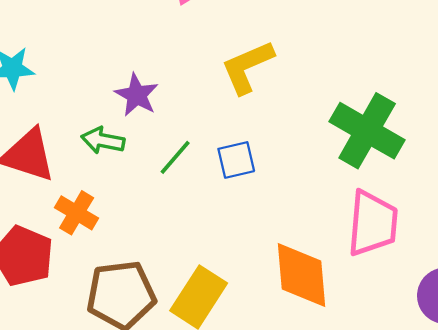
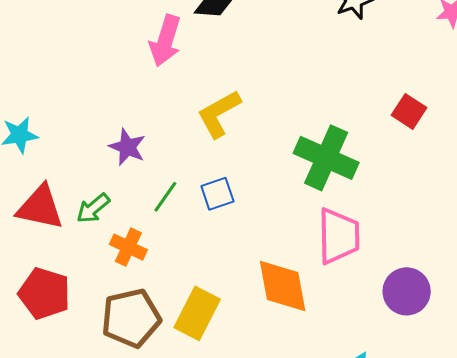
green arrow: (103, 141) -> (93, 208), moved, turned -45
orange cross: (77, 213) -> (128, 247), moved

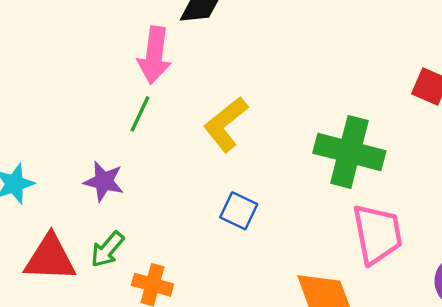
purple star: (127, 147) -> (104, 181), moved
blue square: (217, 194) -> (239, 211), turned -36
green line: (165, 197) -> (140, 114), moved

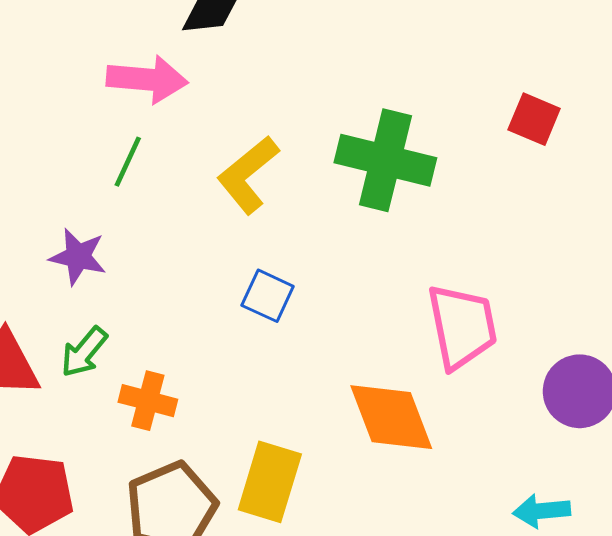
pink arrow: (154, 55) -> (147, 79), turned -92
green cross: (349, 152) -> (385, 160), moved

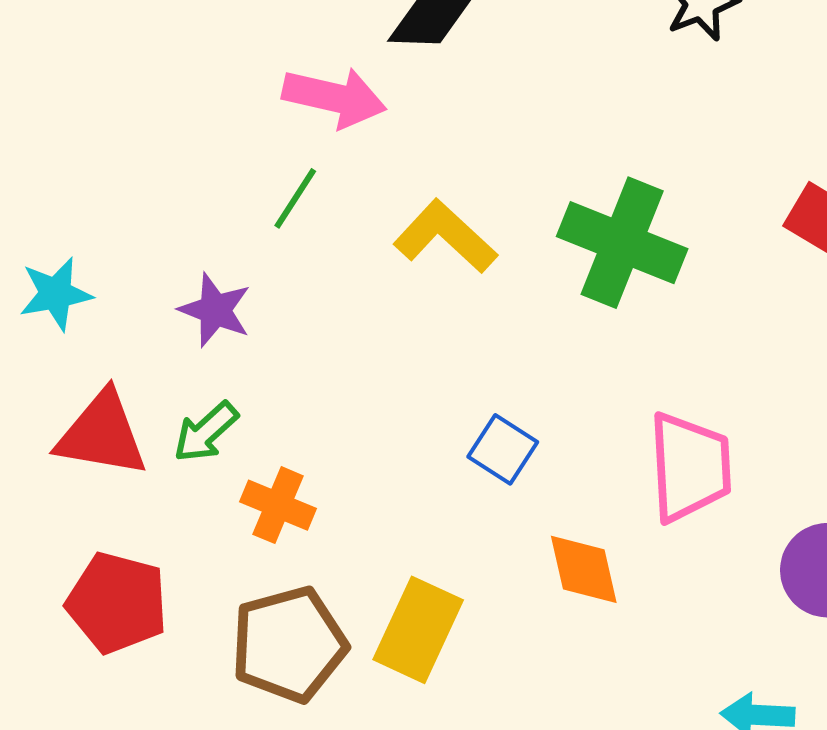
yellow L-shape: (248, 175) -> (445, 236), turned 74
blue square: (268, 296) -> (503, 449), moved
orange diamond: (391, 417) -> (584, 569), size x0.7

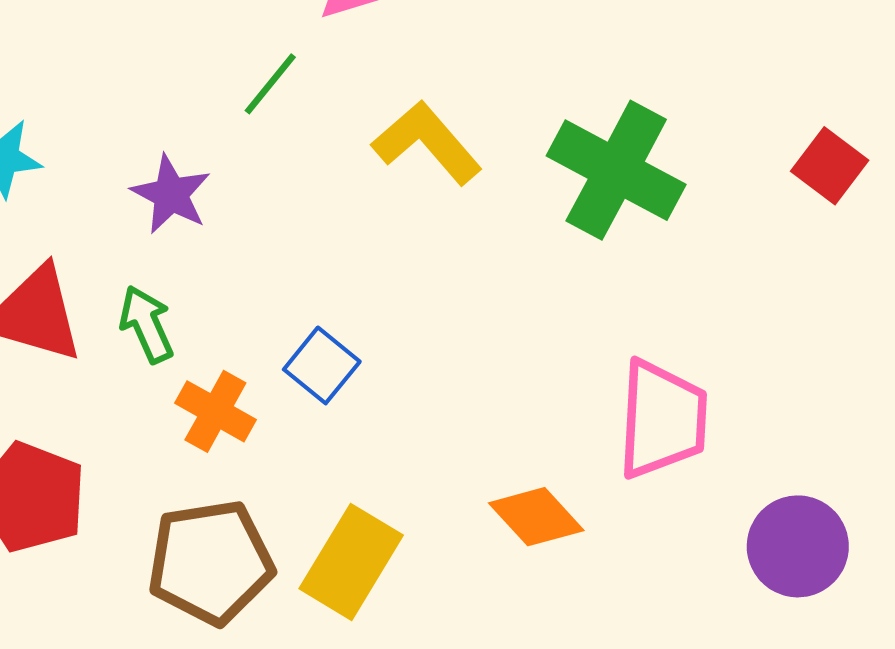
green arrow: (206, 432) -> (147, 324), turned 102
blue square: (503, 449) -> (322, 365), moved
orange diamond: (584, 569) -> (536, 517), turned -36

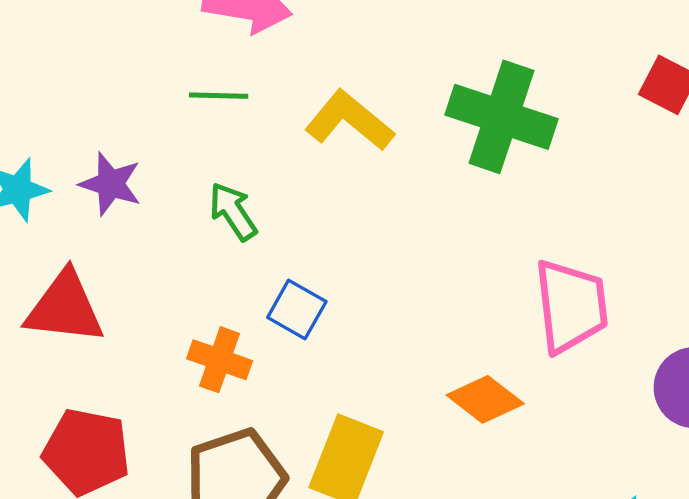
green line: (270, 84) -> (219, 96), turned 62
purple star: (171, 194) -> (111, 184), moved
green arrow: (147, 324) -> (233, 211), moved

